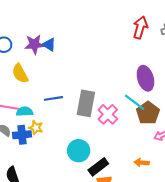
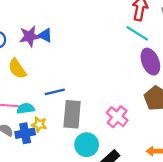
cyan line: (134, 102) -> (137, 33), moved
gray rectangle: (86, 103) -> (72, 114), moved
pink cross: (108, 114) -> (117, 117), moved

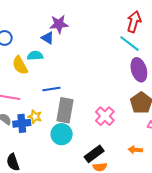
purple star: (30, 36) -> (59, 24), moved
cyan semicircle: (26, 109) -> (35, 56), moved
cyan circle: (87, 145) -> (62, 134), moved

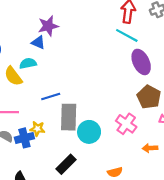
pink cross: (105, 116) -> (126, 124), moved
cyan circle: (62, 134) -> (89, 132), moved
black rectangle: (94, 154) -> (66, 164), moved

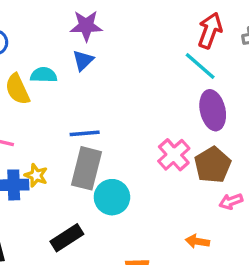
blue triangle: (38, 42) -> (83, 60), moved, turned 40
blue line: (51, 96) -> (85, 133), moved
pink cross: (126, 124) -> (174, 155), moved

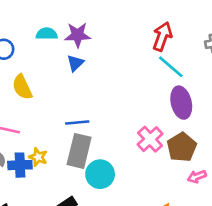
red arrow: (210, 30) -> (162, 36), moved
cyan semicircle: (44, 75) -> (47, 34), moved

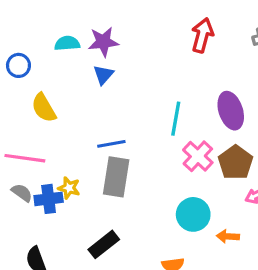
cyan line: (171, 67) -> (176, 119), moved, turned 64
cyan circle: (100, 174) -> (193, 214), moved

